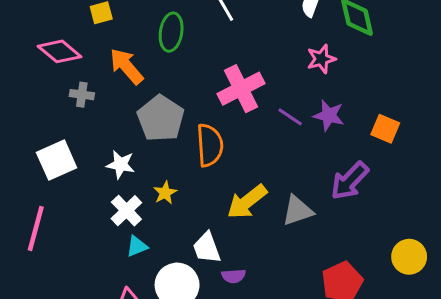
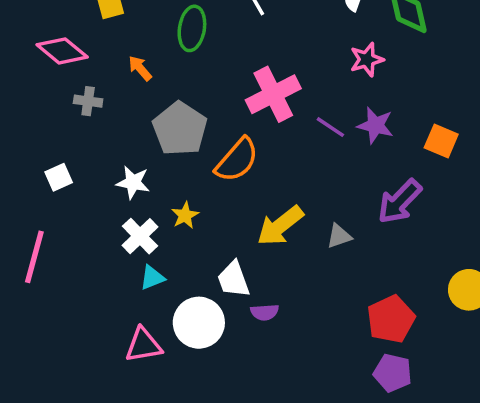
orange arrow: (126, 66) -> (140, 68), size x0.6
orange semicircle: (210, 145) -> (237, 160), turned 45
white square: (57, 160) -> (59, 177), size x0.6
gray triangle: (298, 211) -> (339, 236), size x0.7

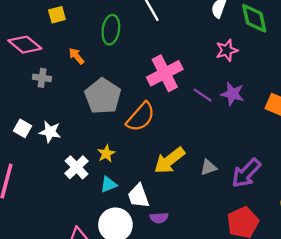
white square: (59, 177) -> (23, 128), turned -36
white star: (133, 182) -> (50, 132), moved
purple arrow: (400, 202) -> (246, 173), moved
cyan triangle: (152, 278) -> (109, 185), moved

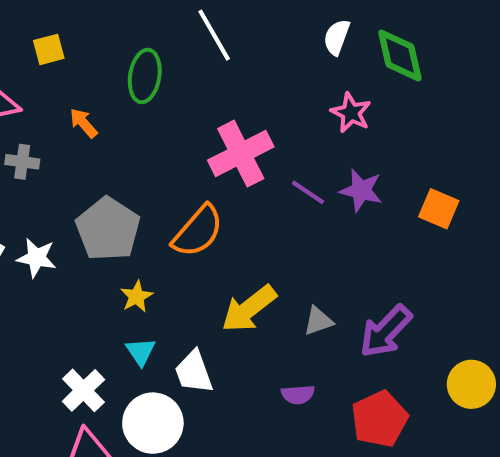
pink star: (227, 50) -> (351, 113), turned -30
gray pentagon: (103, 96) -> (108, 229), moved
white cross: (76, 167) -> (83, 390), moved
cyan triangle: (109, 185) -> (141, 352), turned -42
purple semicircle: (159, 218) -> (298, 394), moved

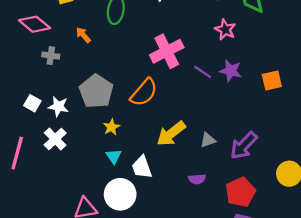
orange square: (439, 209) -> (272, 80), turned -36
white cross: (83, 390) -> (55, 139), moved

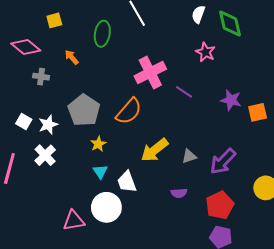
purple star: (231, 71) -> (231, 100), moved
orange square: (272, 80) -> (258, 112), moved
white star: (58, 106) -> (48, 125), turned -30

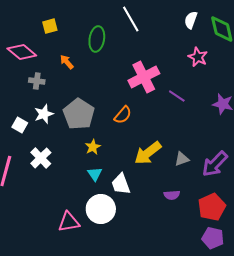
orange semicircle: (129, 111) -> (123, 115), size x0.7
white star: (48, 125) -> (44, 114), moved

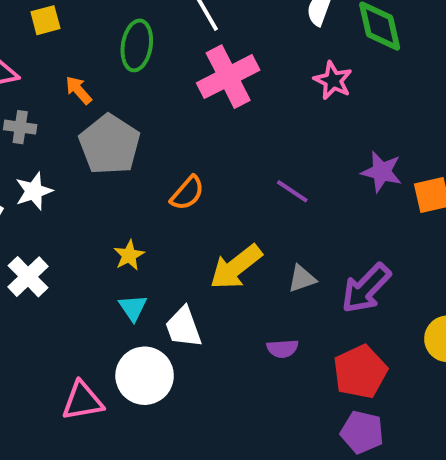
pink cross: (144, 77) -> (228, 77), moved
purple line: (177, 96) -> (292, 191), moved
gray pentagon: (79, 114) -> (110, 145), moved

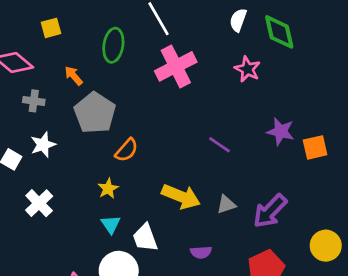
orange semicircle: (187, 193) -> (127, 150), moved
yellow arrow: (236, 267) -> (181, 197), turned -120
purple semicircle: (282, 349) -> (201, 252), moved

